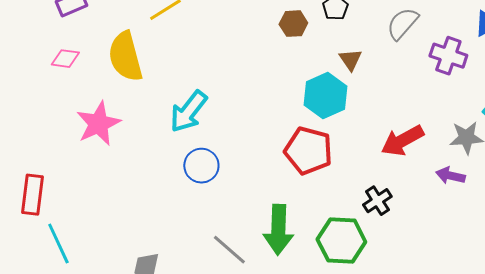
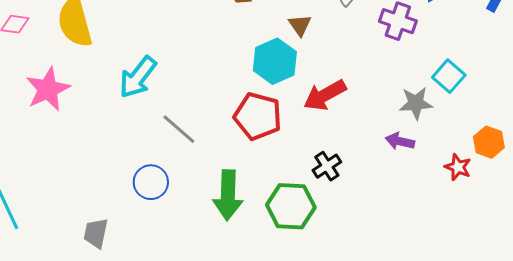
red arrow: (402, 141) -> (325, 95), moved
blue circle: (201, 166) -> (151, 182), moved
gray line: (229, 250) -> (179, 129), moved

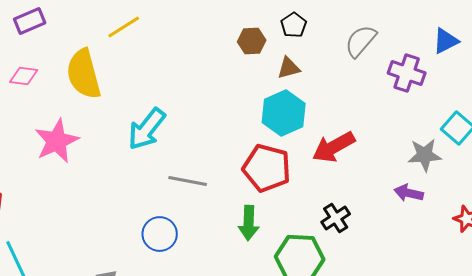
brown triangle: (300, 25) -> (289, 68), moved, turned 50
gray line: (179, 129) -> (188, 181), turned -30
green arrow: (228, 195) -> (249, 223), moved, size x0.7

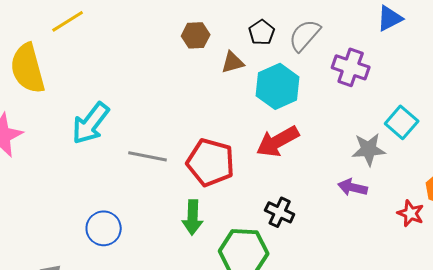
black pentagon: (294, 25) -> (262, 32), moved
blue triangle: (446, 41) -> (390, 18), moved
cyan hexagon: (284, 113) -> (278, 86), moved
gray line: (188, 181) -> (148, 156), moved
black cross: (336, 218) -> (280, 212), turned -32

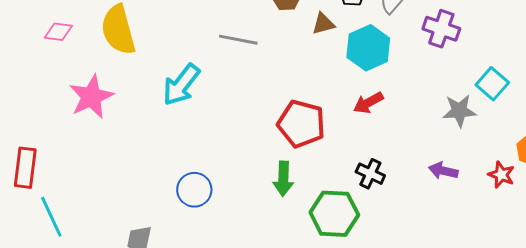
red arrow: (278, 141) -> (368, 103), size x0.7
gray line: (148, 156) -> (238, 40), moved
purple arrow: (353, 187) -> (443, 171), moved

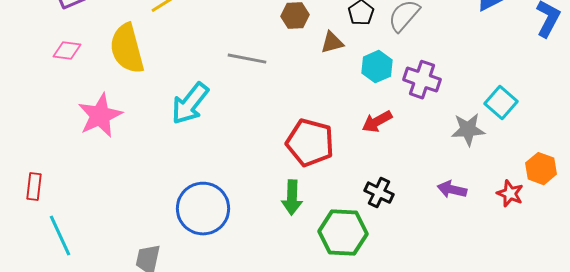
purple cross: (441, 29) -> (422, 80), moved
cyan hexagon: (368, 48) -> (377, 67), size x0.7
red rectangle: (25, 168) -> (34, 187), size x0.7
blue circle: (194, 190) -> (203, 209), size x1.5

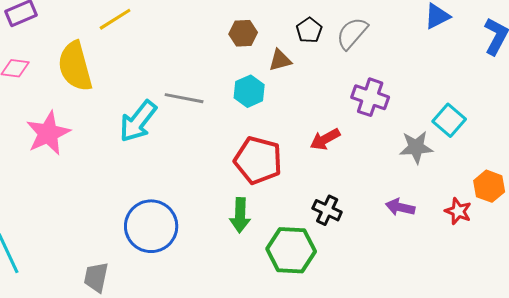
gray line: (247, 59) -> (184, 98), moved
cyan hexagon: (377, 67) -> (249, 91), moved

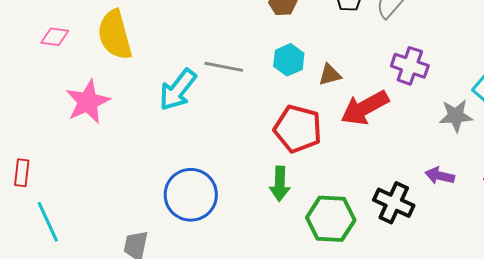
brown triangle: (280, 60) -> (330, 75), moved
red arrow: (325, 139) -> (365, 108), size x1.6
black cross: (327, 210) -> (394, 203), moved, size x1.4

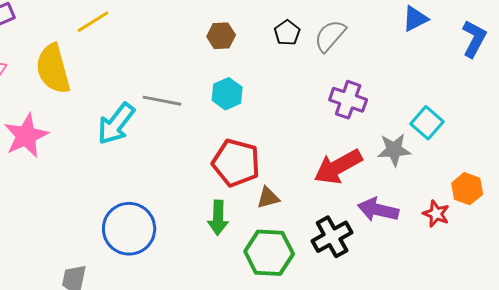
brown triangle: (330, 75) -> (268, 198), moved
red arrow: (365, 108) -> (338, 167), moved
purple arrow: (440, 176) -> (378, 210), size x1.4
black cross: (394, 203) -> (332, 237), turned 36

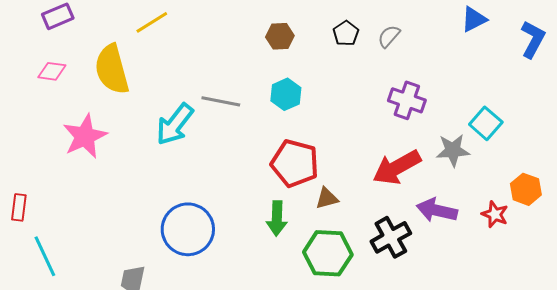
gray semicircle: (330, 36) -> (389, 36), size x0.7

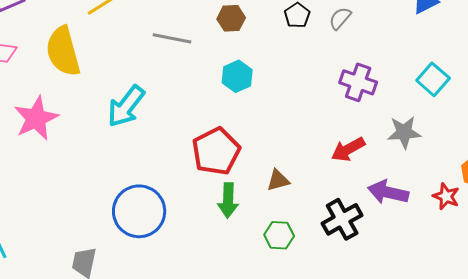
gray line: (221, 101) -> (172, 38), moved
cyan square: (486, 123) -> (433, 79), moved
red pentagon: (295, 163) -> (216, 151), moved, turned 30
red arrow: (397, 167) -> (348, 149), size x0.7
green hexagon: (328, 253) -> (279, 235), size x0.6

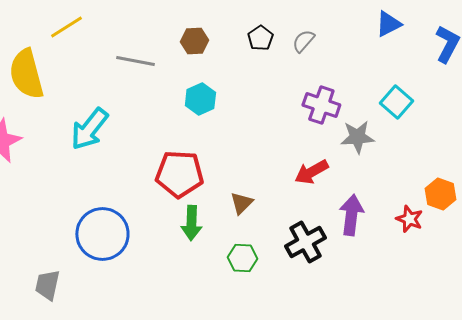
gray star: (404, 132) -> (357, 137), moved
red pentagon: (216, 151) -> (179, 174), turned 30
brown triangle: (278, 180) -> (241, 203), turned -30
purple arrow: (388, 192) -> (351, 215), turned 84

